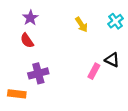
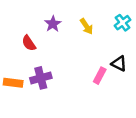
purple star: (30, 18) -> (53, 24), moved
orange rectangle: (17, 94) -> (13, 83), moved

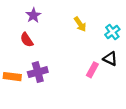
cyan cross: (123, 23) -> (112, 32), moved
purple star: (53, 24) -> (33, 15), moved

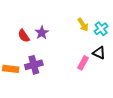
purple star: (33, 15) -> (42, 33), moved
yellow arrow: (80, 24) -> (83, 25), moved

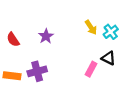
red semicircle: (24, 36) -> (13, 39), moved

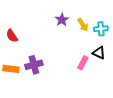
cyan cross: (111, 32) -> (101, 29), turned 32
purple star: (46, 36) -> (62, 20), moved

